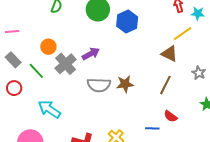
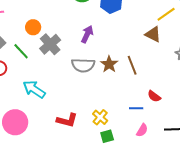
purple arrow: (91, 54) -> (87, 34), moved, turned -36
brown star: (125, 84) -> (109, 64), turned -30
brown line: (165, 85) -> (132, 65), moved, turned -48

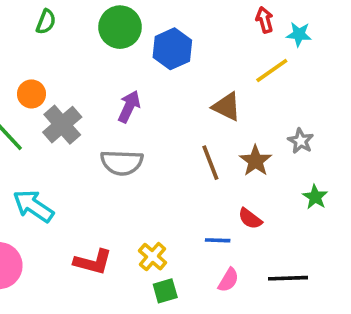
brown triangle: (153, 34) -> (227, 107), moved
brown star: (109, 64) -> (256, 161), moved

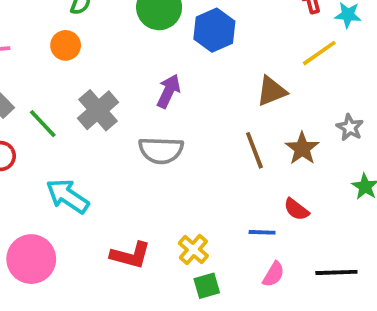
orange circle: (31, 94) -> (66, 45), moved
brown triangle: (227, 107) -> (272, 91), turned -48

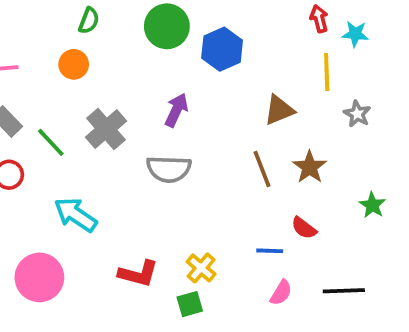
yellow line: (319, 53) -> (327, 72), turned -57
gray star: (350, 127) -> (357, 114), moved
green square: (207, 286) -> (190, 304), moved

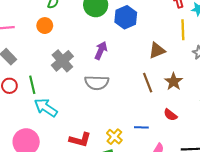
green line: (51, 142) -> (32, 85), moved, turned 30
blue line: (270, 251) -> (141, 127), moved

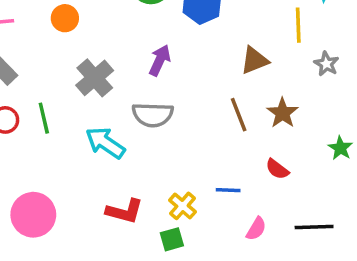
cyan arrow: (46, 108) -> (105, 143), moved

